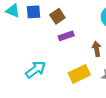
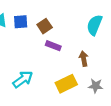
purple rectangle: (66, 36) -> (53, 46), turned 40

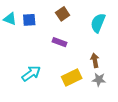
brown square: (45, 26) -> (63, 14), moved
brown arrow: (84, 59) -> (95, 60), moved

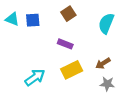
brown arrow: (95, 60) -> (103, 63), turned -112
yellow rectangle: (72, 78) -> (72, 70), moved

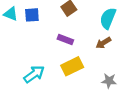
brown arrow: (103, 63) -> (103, 43), moved

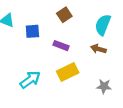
blue square: (32, 15) -> (32, 31), moved
brown arrow: (103, 43) -> (98, 49), turned 48

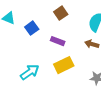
blue square: (32, 31) -> (32, 28), turned -32

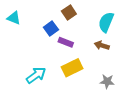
blue square: (32, 28) -> (51, 28), moved

